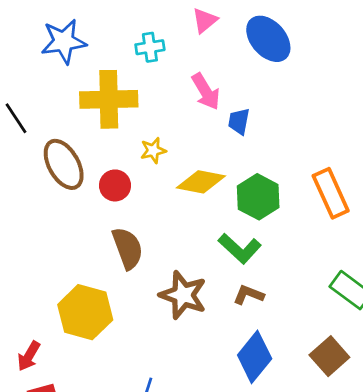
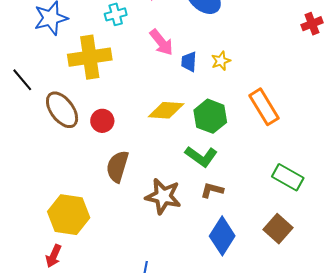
yellow star: (153, 150) -> (221, 61), moved
brown semicircle: (128, 248) -> (117, 166), turned -136
yellow hexagon: (85, 312) -> (69, 215), moved

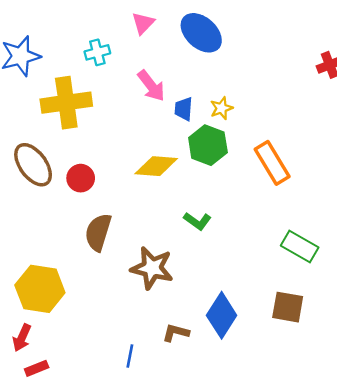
green hexagon: (210, 116) -> (208, 145), moved
green L-shape: (201, 156) -> (197, 221), size x0.7
brown L-shape: (212, 190) -> (176, 333), moved
brown square: (278, 229) -> (288, 307), turned -32

